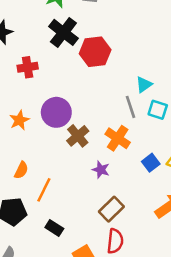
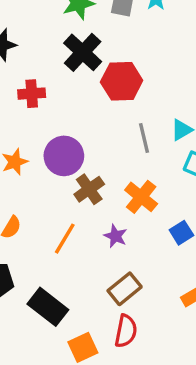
gray line: (131, 107) -> (144, 138), moved
orange line: (44, 190) -> (65, 239), moved
black rectangle: (54, 228) -> (48, 307), size x1.6

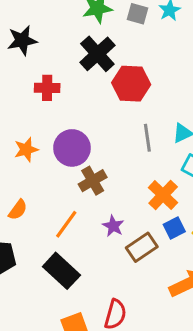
orange cross: (141, 197) -> (163, 195), moved
brown rectangle: (125, 289) -> (142, 247), moved
black rectangle: (48, 307) -> (61, 271), moved

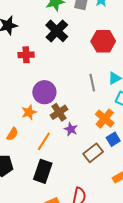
red hexagon: (131, 84) -> (103, 41), moved
orange star: (26, 150) -> (29, 112), moved
purple star: (113, 226) -> (71, 129), moved
black rectangle: (61, 271) -> (43, 171), turned 70

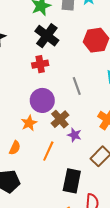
red cross: (26, 55) -> (40, 64), moved
gray line: (92, 83) -> (77, 86), moved
black rectangle: (43, 171) -> (72, 181), moved

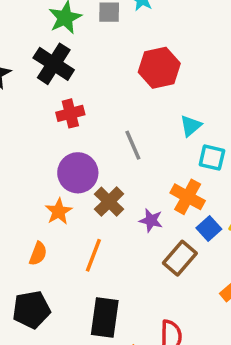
black cross: (47, 36) -> (54, 64), moved
purple star: (74, 135) -> (151, 220), moved
black rectangle: (72, 181) -> (105, 318), moved

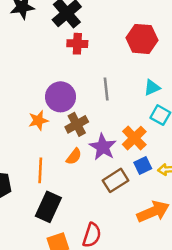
red cross: (70, 113) -> (77, 44), moved
purple star: (151, 220) -> (103, 147), size x1.5
orange semicircle: (38, 254) -> (74, 156), moved
orange line: (93, 255) -> (40, 170), moved, turned -35

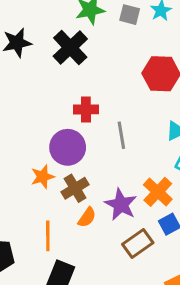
red cross: (77, 44) -> (86, 109), moved
brown cross: (77, 124) -> (75, 188), moved

